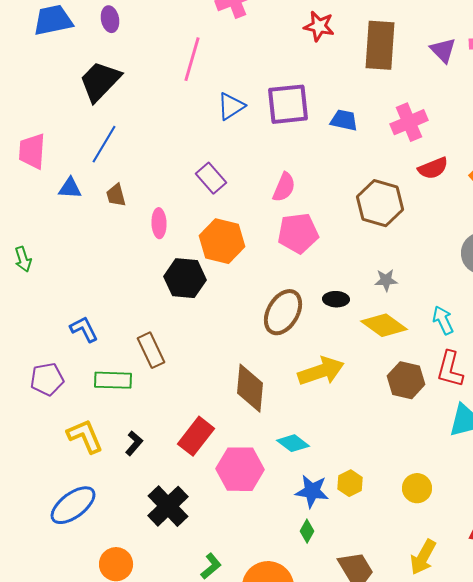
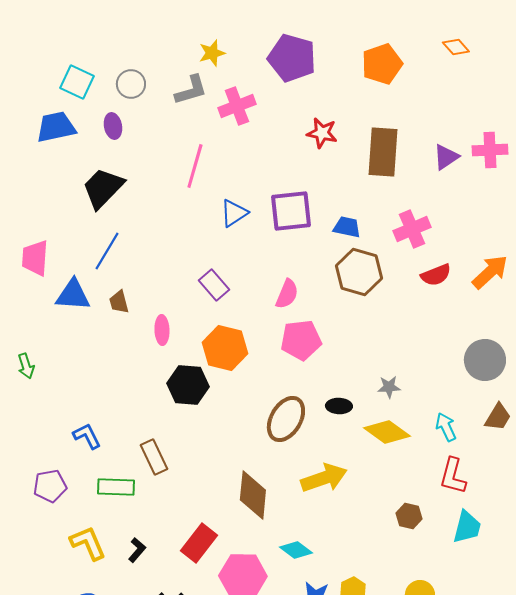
purple triangle: (443, 50) -> (446, 157), turned 40
blue triangle: (70, 188) -> (73, 295), size x1.5
brown hexagon: (380, 203) -> (359, 272), moved
brown hexagon: (406, 380) -> (409, 516), moved, size x0.7

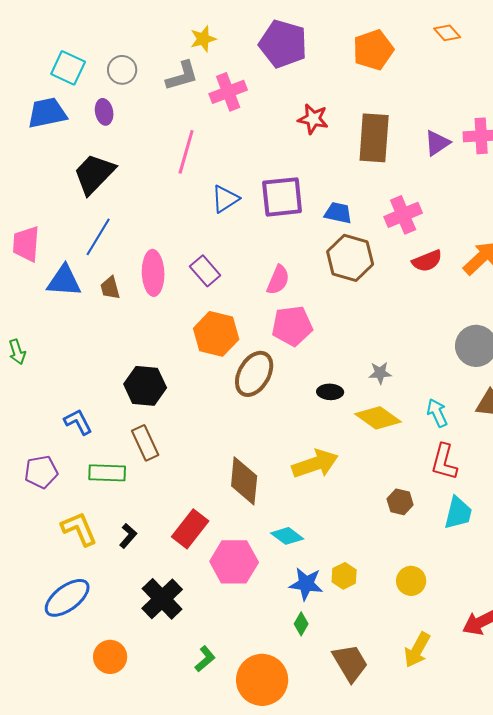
pink ellipse: (162, 330) -> (153, 273), moved, size x1.5
black hexagon: (188, 385) -> (145, 386), moved
brown ellipse: (286, 419) -> (254, 374), moved

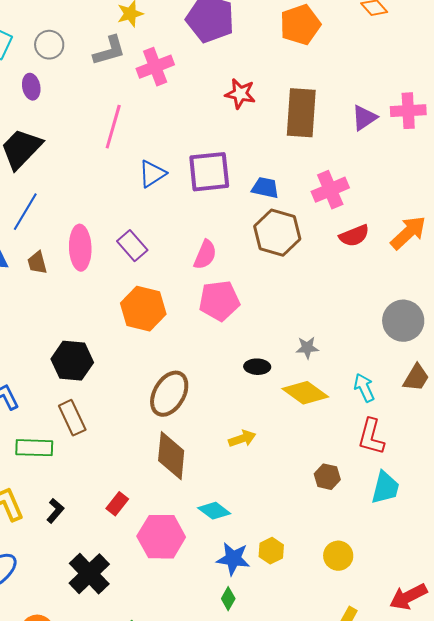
brown ellipse: (254, 374) -> (169, 394), moved
yellow arrow: (315, 464) -> (242, 439), size x0.6
red rectangle: (190, 529) -> (117, 504), size x0.6

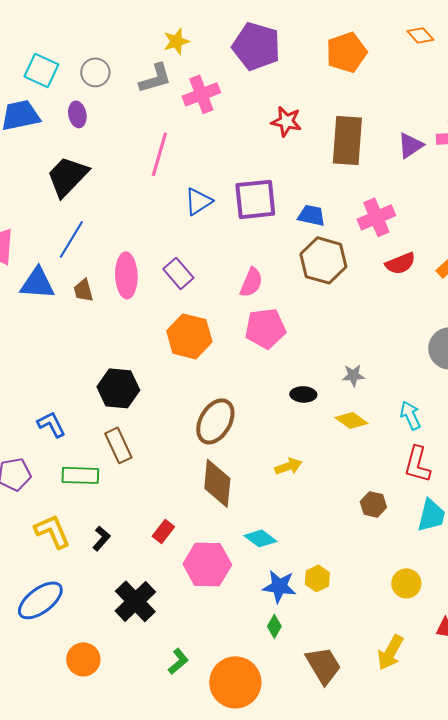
yellow diamond: (305, 393) -> (351, 420), size x0.7
yellow circle: (338, 556) -> (406, 583), moved

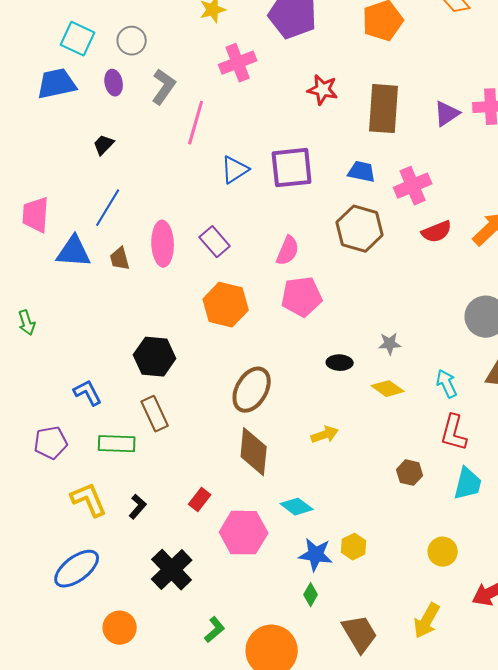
gray L-shape: (155, 78) -> (164, 87), moved, turned -39
black trapezoid: (67, 176) -> (104, 145), size x0.5
blue trapezoid: (311, 215) -> (362, 172), moved

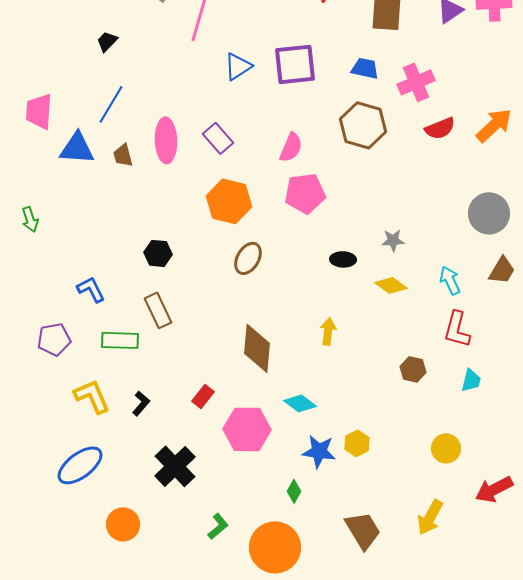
black hexagon: (155, 357) -> (158, 253), size x0.7
brown ellipse: (252, 390) -> (248, 258), moved, size x0.7
yellow arrow: (325, 435) -> (328, 331), turned -64
cyan trapezoid: (468, 484) -> (471, 380), size x0.7
green diamond: (311, 595) -> (294, 491), moved

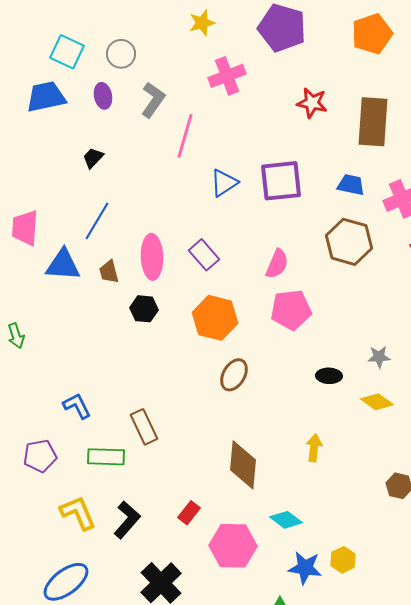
black hexagon: (158, 253) -> (144, 309), moved
black L-shape: (141, 403) -> (127, 520), size x1.5

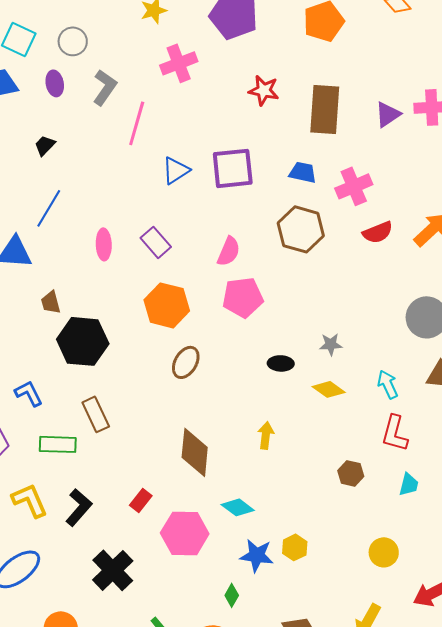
pink ellipse: (152, 257) -> (104, 244), size x0.7
brown trapezoid: (109, 272) -> (51, 302), moved
black hexagon: (144, 309) -> (83, 341), moved, size x1.8

